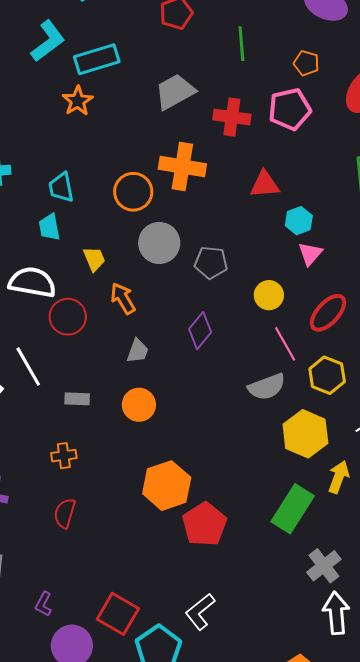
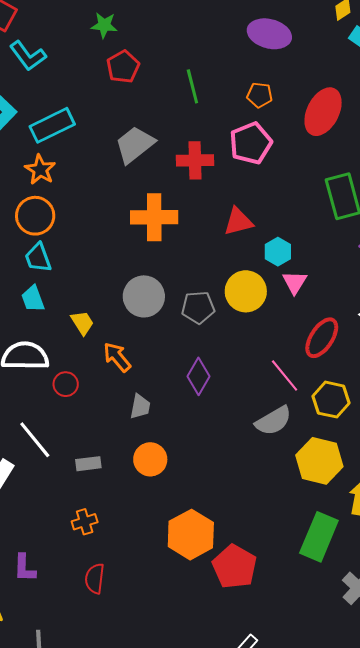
orange circle: (133, 192) -> (35, 216), moved
yellow circle: (269, 295) -> (246, 291), moved, size x1.4
red circle: (68, 317) -> (66, 384), size x0.7

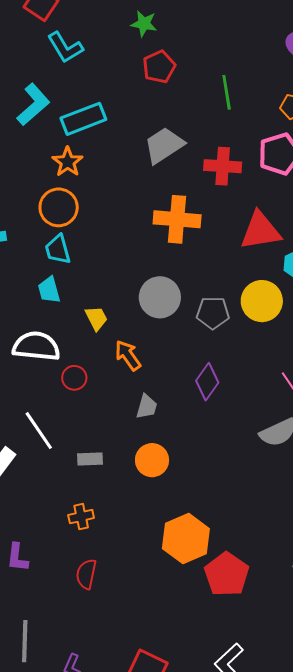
red triangle: (238, 221) -> (260, 231), size x1.4

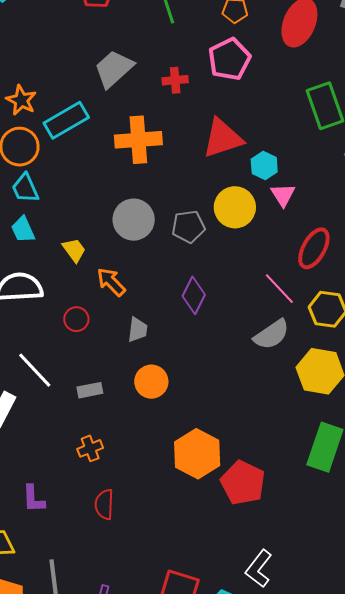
cyan rectangle: (83, 119) -> (66, 120), moved
red cross: (223, 166) -> (175, 80), size x0.7
red circle: (74, 378) -> (76, 319), moved

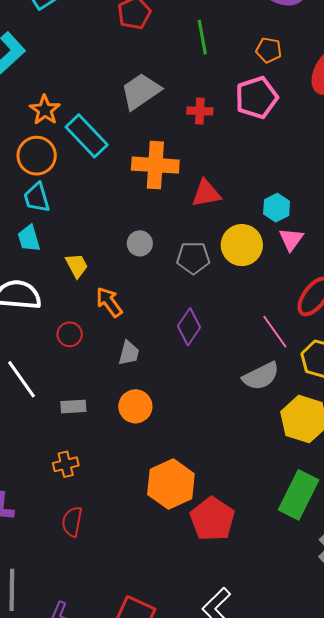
cyan rectangle: (66, 120) -> (87, 136), turned 69
red triangle: (223, 138) -> (206, 193), moved, size x0.7
gray circle: (134, 220) -> (140, 243), size x0.6

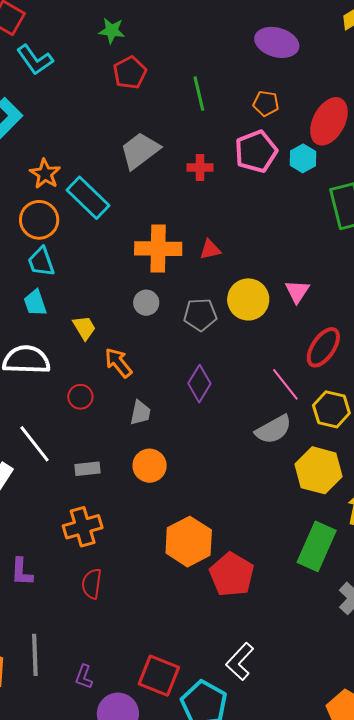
orange cross: (155, 165) -> (158, 249), moved
red triangle: (206, 193) -> (210, 250), size x0.7
cyan hexagon: (277, 208) -> (303, 158), moved
orange cross: (66, 464) -> (83, 527), size x1.5

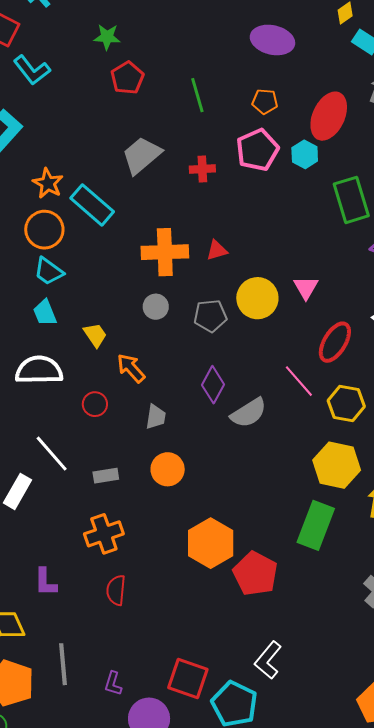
cyan trapezoid: (41, 262) -> (49, 271), turned -32
gray semicircle: (273, 429) -> (249, 413), moved
green rectangle: (317, 546) -> (316, 525), moved

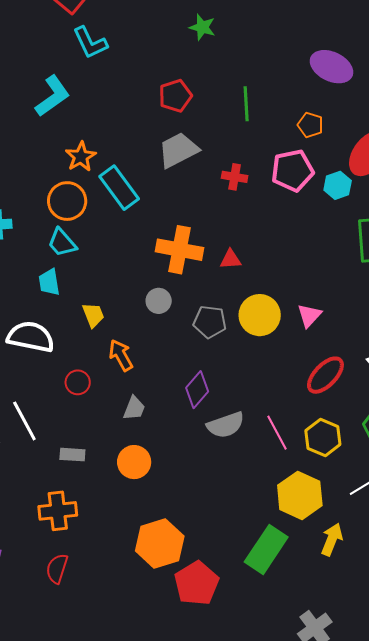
green star: (107, 37) -> (202, 27), moved
red pentagon: (127, 78) -> (175, 96), moved
pink line: (299, 381) -> (277, 433), moved

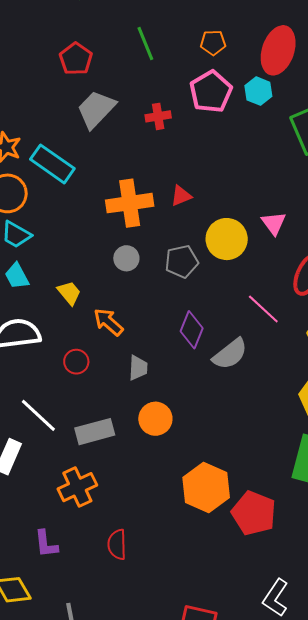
pink line: (277, 433) -> (263, 309), moved
gray rectangle: (72, 455) -> (95, 432), size x1.5
orange cross: (58, 511) -> (77, 487), moved

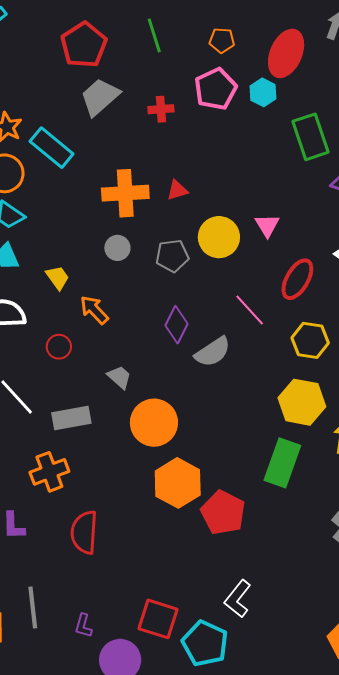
red pentagon: (76, 59) -> (84, 45), size x1.4
gray trapezoid: (138, 368) -> (119, 377), moved, turned -56
orange circle: (155, 419) -> (154, 423), moved, size x1.4
red semicircle: (117, 544) -> (84, 532), size x1.4

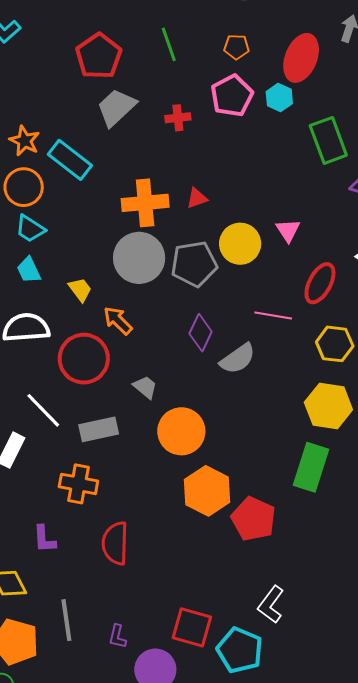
gray circle: (117, 248) -> (139, 258), size x2.0
gray pentagon: (172, 256) -> (194, 264), size x1.4
pink line: (250, 310) -> (273, 316), turned -36
red circle: (59, 347) -> (84, 359), size x2.0
orange cross: (49, 472) -> (78, 484), turned 33

